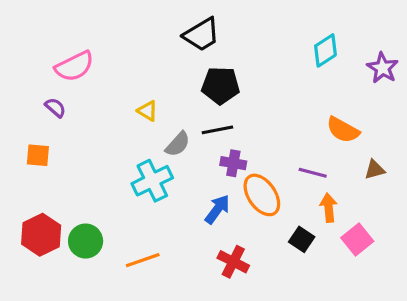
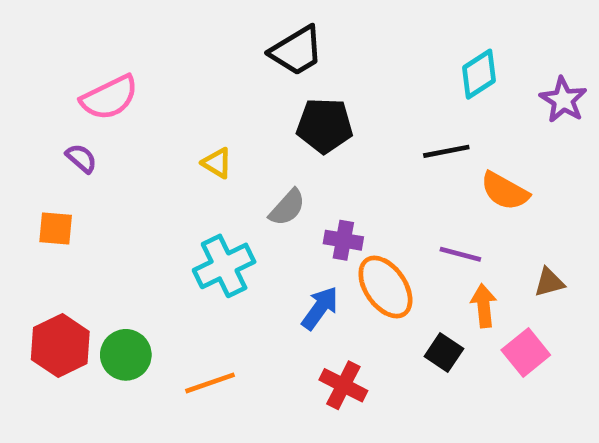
black line: (217, 130) -> (446, 151), moved
gray semicircle: (178, 144) -> (287, 207), moved
brown triangle: (375, 170) -> (549, 282), moved

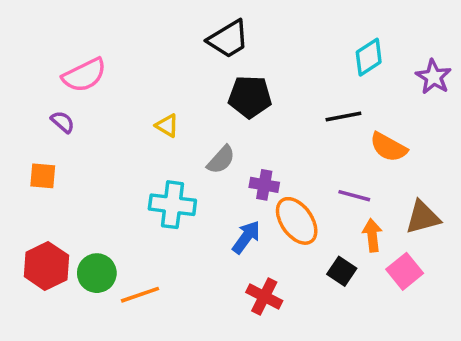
cyan cross: (224, 266) -> (172, 205), turned 33
brown triangle: (549, 282) -> (423, 217), size x1.5
orange line: (210, 383) -> (140, 295), moved

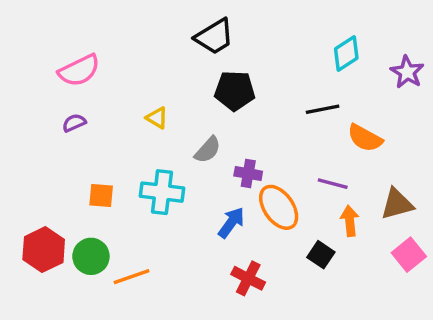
purple semicircle: (63, 122) -> (74, 123), moved, turned -65
orange square: (43, 176) -> (101, 196), moved
pink square: (405, 271) -> (409, 255), moved

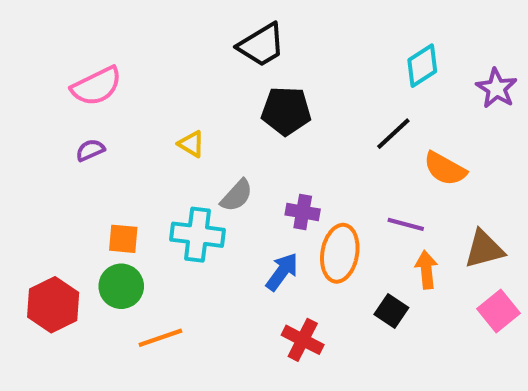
black line: (323, 109) -> (393, 134), turned -32
gray semicircle: (208, 150) -> (237, 196), moved
orange ellipse: (279, 207) -> (340, 253), turned 45
green circle: (91, 256) -> (121, 286), moved

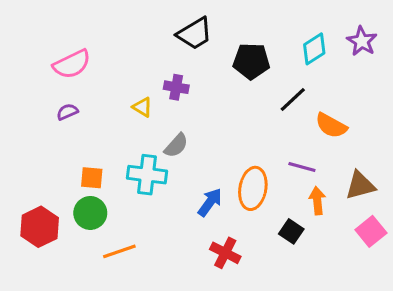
purple star: (496, 88) -> (362, 41), moved
black pentagon: (286, 111) -> (251, 61), moved
purple cross: (303, 212) -> (176, 87), moved

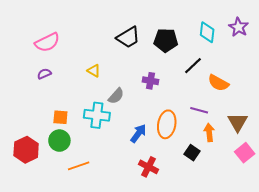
black trapezoid: (195, 34) -> (128, 37), moved
cyan diamond: (314, 49) -> (207, 32), turned -50
purple cross: (176, 87) -> (151, 81), moved
brown triangle: (360, 185) -> (238, 122), turned -45

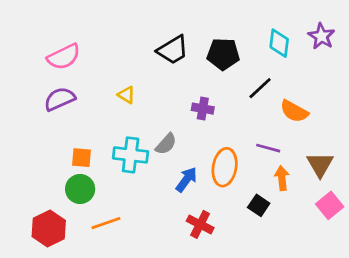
purple semicircle: (44, 74) -> (60, 99), size x1.6
gray semicircle: (116, 96) -> (166, 144), moved
red hexagon: (26, 150) -> (49, 229), moved

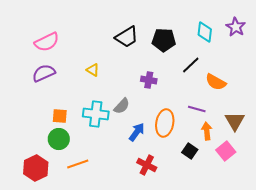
pink square: (330, 205) -> (226, 151), moved

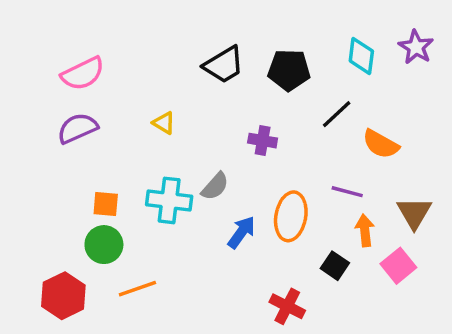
red cross: (147, 165) -> (287, 306), moved

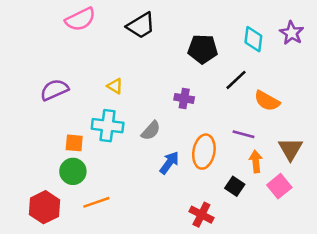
black trapezoid: (224, 65) -> (141, 26), moved
pink semicircle: (83, 74) -> (80, 19), moved
cyan cross: (169, 200) -> (108, 126), moved

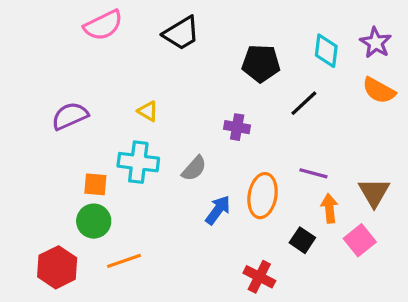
orange semicircle: (267, 101) -> (379, 90), moved

